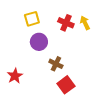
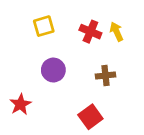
purple circle: (39, 42) -> (53, 70), moved
brown cross: (56, 64) -> (106, 76), moved, turned -32

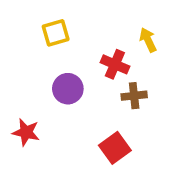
red cross: (90, 32) -> (115, 64), moved
red star: (20, 104) -> (26, 132), turned -30

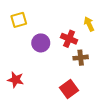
yellow square: (56, 33) -> (19, 20), moved
purple circle: (68, 89) -> (41, 43), moved

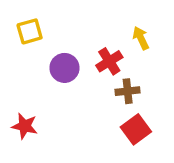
red cross: (69, 39) -> (109, 61), turned 35
red square: (69, 89) -> (136, 129), moved

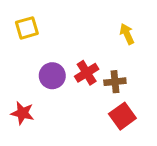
red cross: (109, 61) -> (87, 73), moved
purple circle: (64, 68) -> (52, 76), moved

